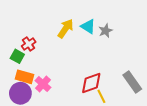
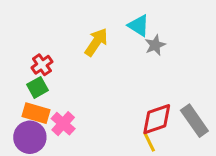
cyan triangle: (88, 27) -> (139, 26), moved
green square: (17, 56) -> (37, 87), moved, turned 32
red diamond: (91, 83) -> (157, 119), moved

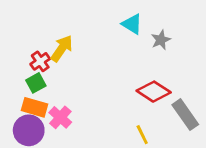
yellow arrow: (96, 42) -> (62, 48), moved
gray star: (155, 45) -> (161, 40), moved
red diamond: (157, 119) -> (154, 92), moved, turned 52

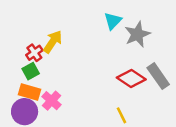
cyan triangle: (132, 24) -> (113, 21), turned 42
gray star: (161, 40) -> (137, 34), size x1.5
gray rectangle: (185, 115) -> (158, 76), moved

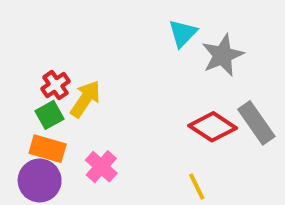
yellow arrow: (53, 42) -> (85, 99), moved
pink cross: (52, 101) -> (101, 167), moved

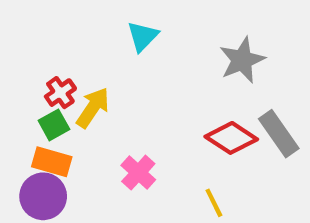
cyan triangle: (183, 33) -> (143, 36), moved
pink cross: (101, 167) -> (138, 173), moved

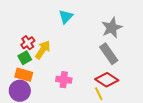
gray rectangle: (279, 134) -> (109, 54), moved
red diamond: (231, 138) -> (107, 80), moved
pink cross: (138, 173) -> (64, 80), turned -35

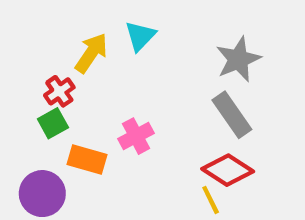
yellow arrow: (43, 50) -> (91, 53), moved
orange rectangle: (24, 75) -> (87, 159), moved
pink cross: (64, 80) -> (136, 136), moved, turned -35

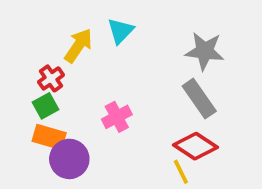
gray star: (238, 59) -> (205, 51), turned 30
orange rectangle: (87, 159) -> (49, 137), moved
purple circle: (42, 194) -> (69, 159), moved

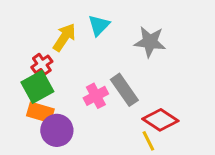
gray star: (205, 51) -> (150, 42), moved
gray rectangle: (199, 99) -> (124, 90), moved
green square: (45, 106) -> (37, 87), size x1.5

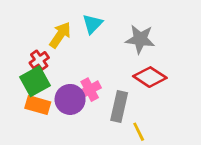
gray rectangle: (124, 90) -> (119, 106), moved, turned 48
red diamond: (160, 120) -> (150, 77), moved
purple circle: (57, 130) -> (70, 99), moved

